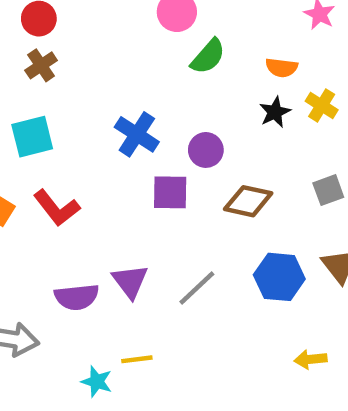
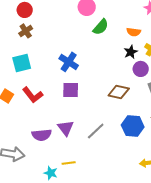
purple circle: (206, 150) -> (141, 69), moved
purple square: (170, 192) -> (71, 90), moved

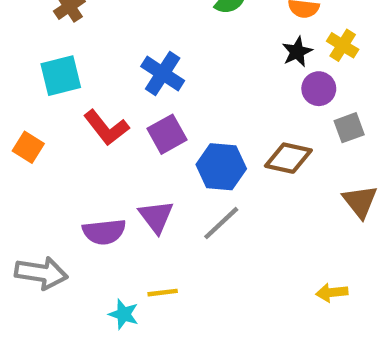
purple square: (71, 90) -> (167, 134), turned -30
brown diamond: (119, 92) -> (288, 158), moved
red L-shape: (33, 95) -> (106, 128), moved
blue hexagon: (133, 126) -> (221, 167), moved

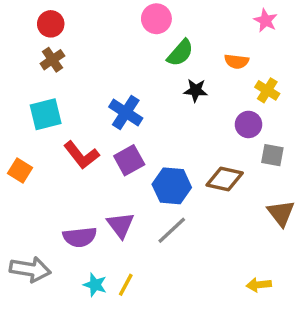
black star: (297, 52) -> (196, 90), moved, turned 30
gray square: (349, 128) -> (272, 155), turned 30
yellow line: (163, 293) -> (126, 285), turned -55
cyan star: (124, 314) -> (95, 285), moved

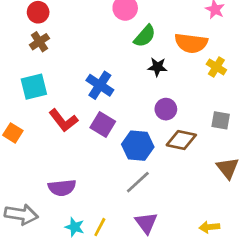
orange semicircle: (237, 61) -> (191, 43), size x1.6
purple circle: (248, 124) -> (166, 109), moved
purple square: (129, 160) -> (103, 125), turned -30
purple triangle: (121, 225) -> (146, 223), moved

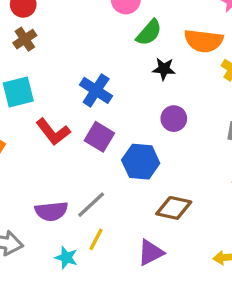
brown diamond: (181, 140) -> (174, 208), moved
gray line: (138, 182) -> (91, 205), moved
purple triangle: (146, 223) -> (151, 253), turned 40
yellow line: (100, 227) -> (96, 239), moved

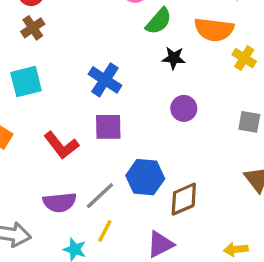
red L-shape: (53, 132) -> (61, 145), moved
purple square: (99, 137) -> (108, 127), turned -32
blue hexagon: (141, 162) -> (145, 177), moved
brown diamond: (174, 208) -> (184, 199), turned -36

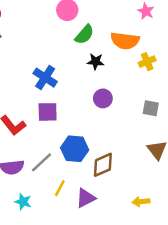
yellow cross: (244, 58) -> (147, 62), turned 35
yellow line: (105, 231) -> (60, 188), moved

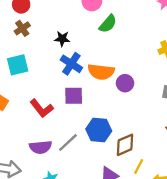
orange semicircle: (125, 41) -> (101, 72), moved
black star: (96, 62) -> (62, 39), moved
yellow line: (60, 188) -> (139, 167), moved

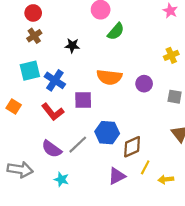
blue cross: (71, 64) -> (55, 80), moved
purple circle: (125, 83) -> (144, 84), moved
purple semicircle: (41, 147) -> (52, 149), turned 42

